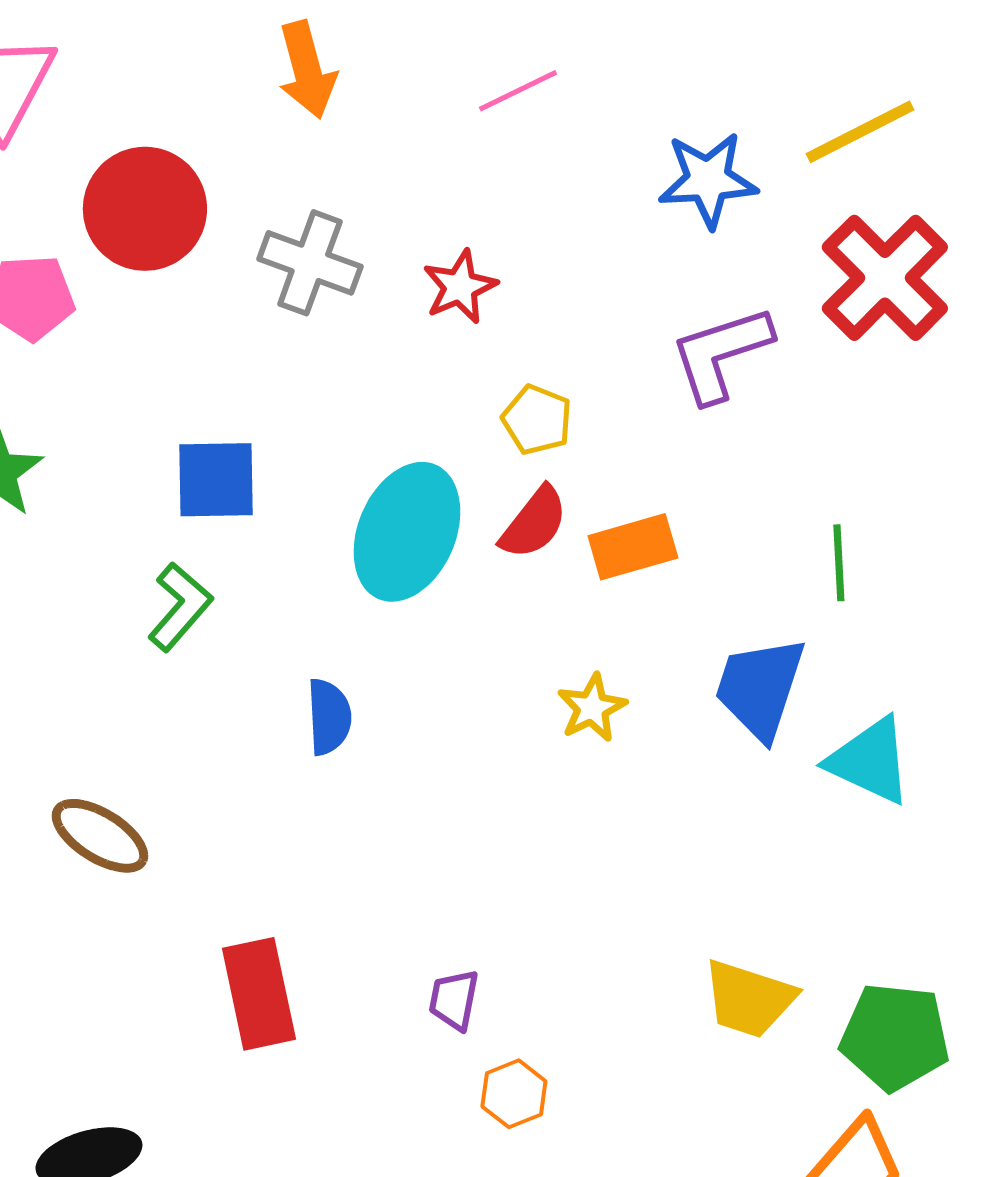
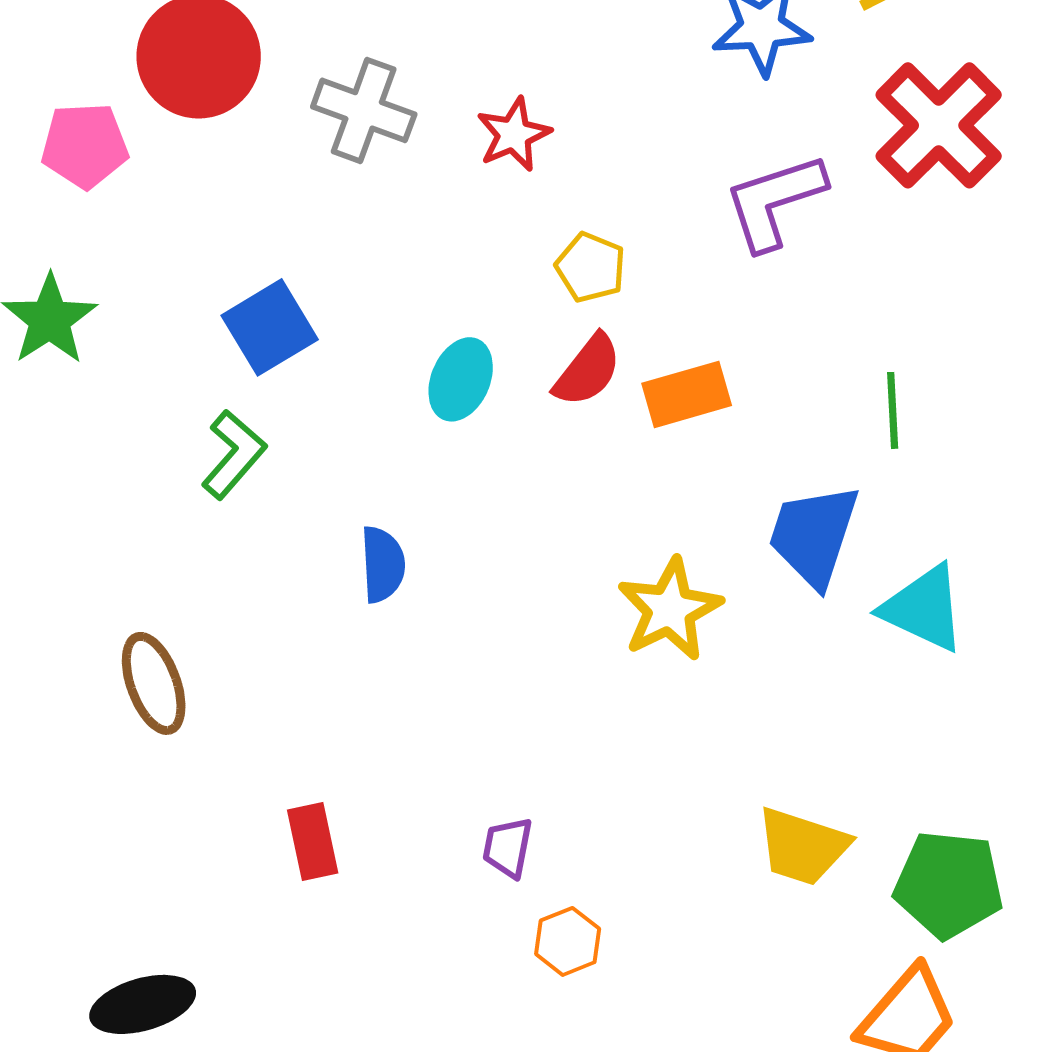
blue square: (216, 480) -> (270, 327), turned -30
cyan ellipse: (407, 532) -> (461, 379), size x0.6
yellow star: (592, 708) -> (670, 609), moved, size x1.5
brown ellipse: (100, 836) -> (154, 683), turned 38
red rectangle: (259, 994) -> (313, 841), size x0.7

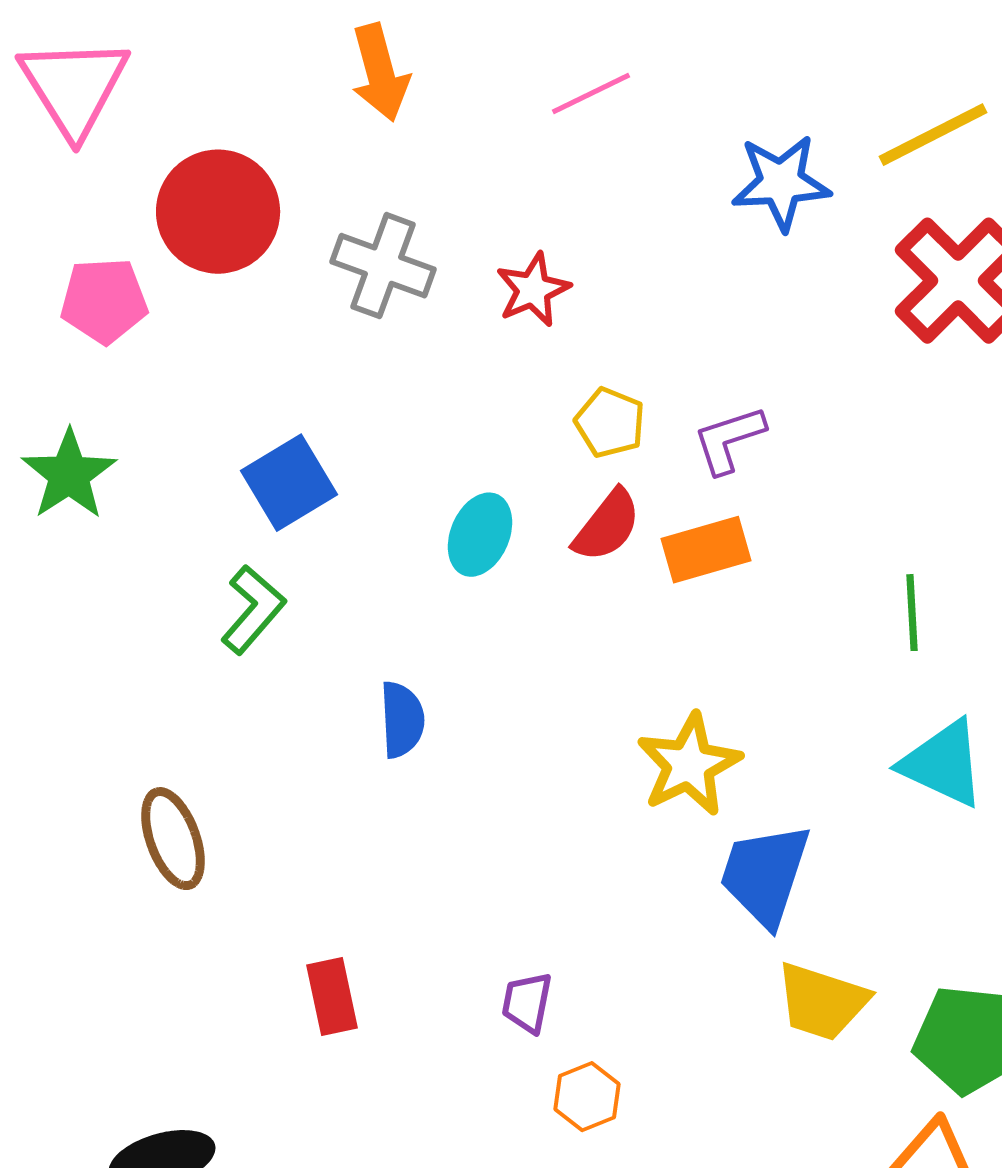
purple L-shape: (775, 201) -> (729, 440), moved, size x0.7
green line: (893, 410) -> (912, 613), moved
blue trapezoid: (814, 535) -> (765, 875), moved

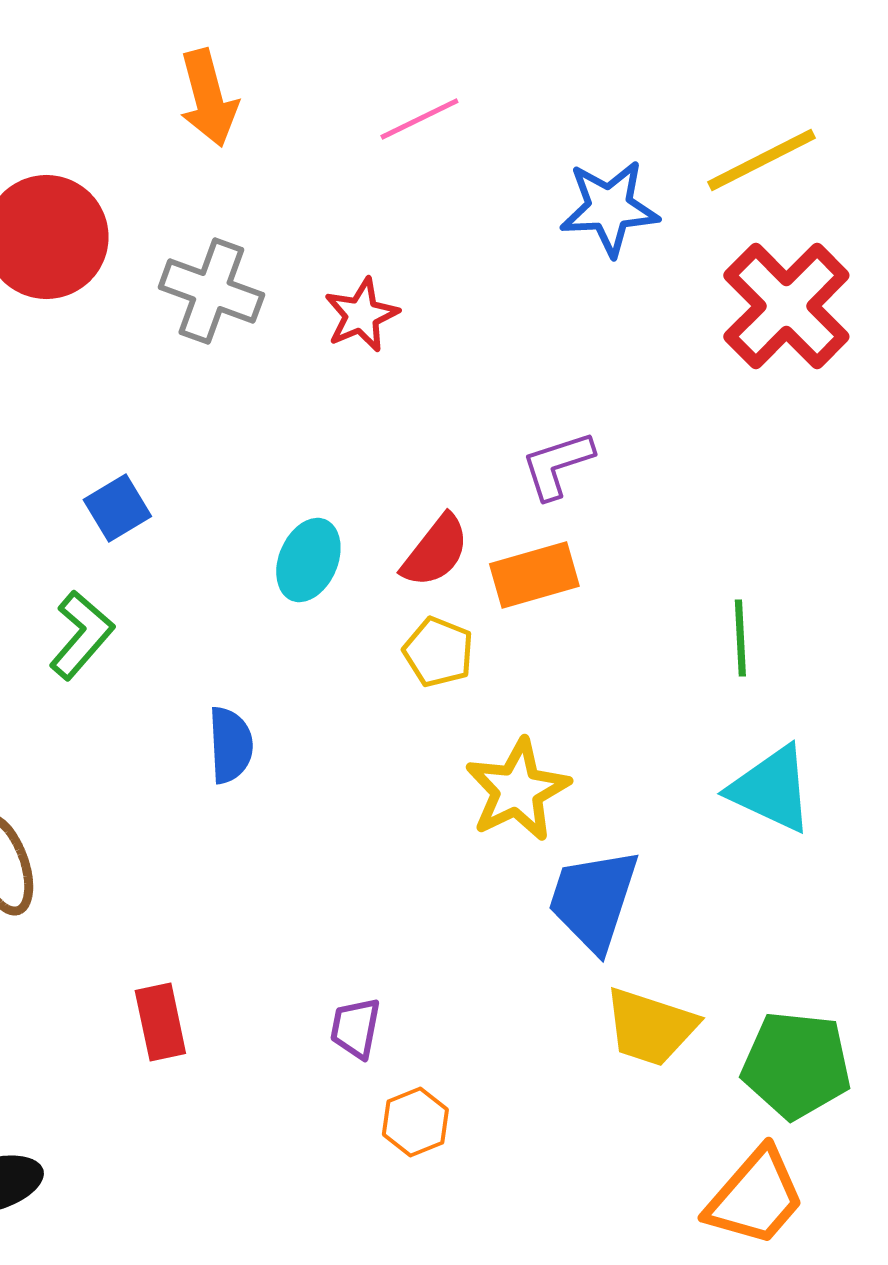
yellow pentagon: (610, 423) -> (438, 652), moved
blue square: (289, 483) -> (117, 508), size x0.7

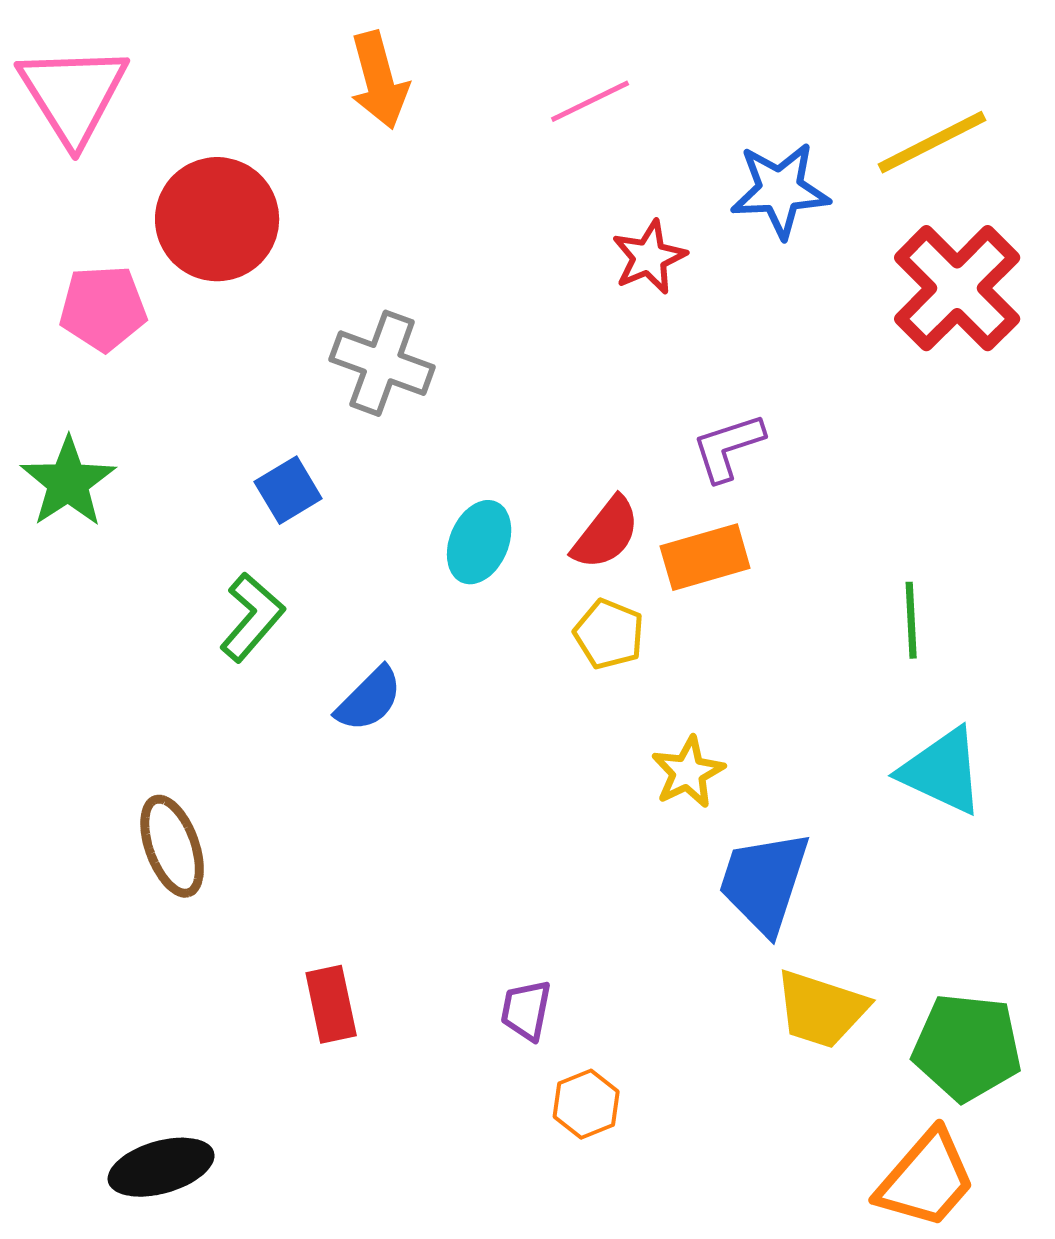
gray cross: (211, 291) -> (382, 363), moved
red star: (361, 315) -> (649, 257), moved
blue semicircle: (230, 745) -> (369, 699), moved, turned 48
yellow star: (517, 790) -> (688, 772), size x0.7

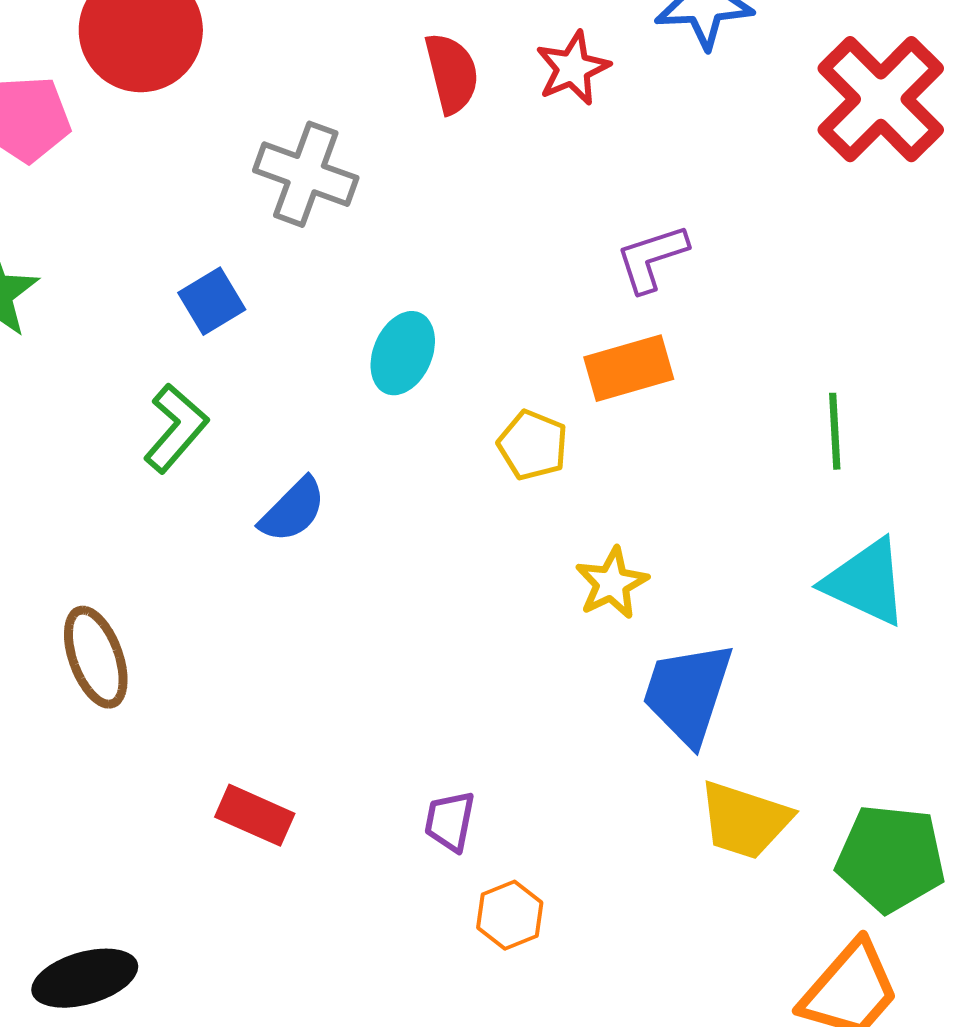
red semicircle: (606, 533) -> (452, 73), moved, turned -52
red rectangle: (331, 1004) -> (255, 815), turned -54

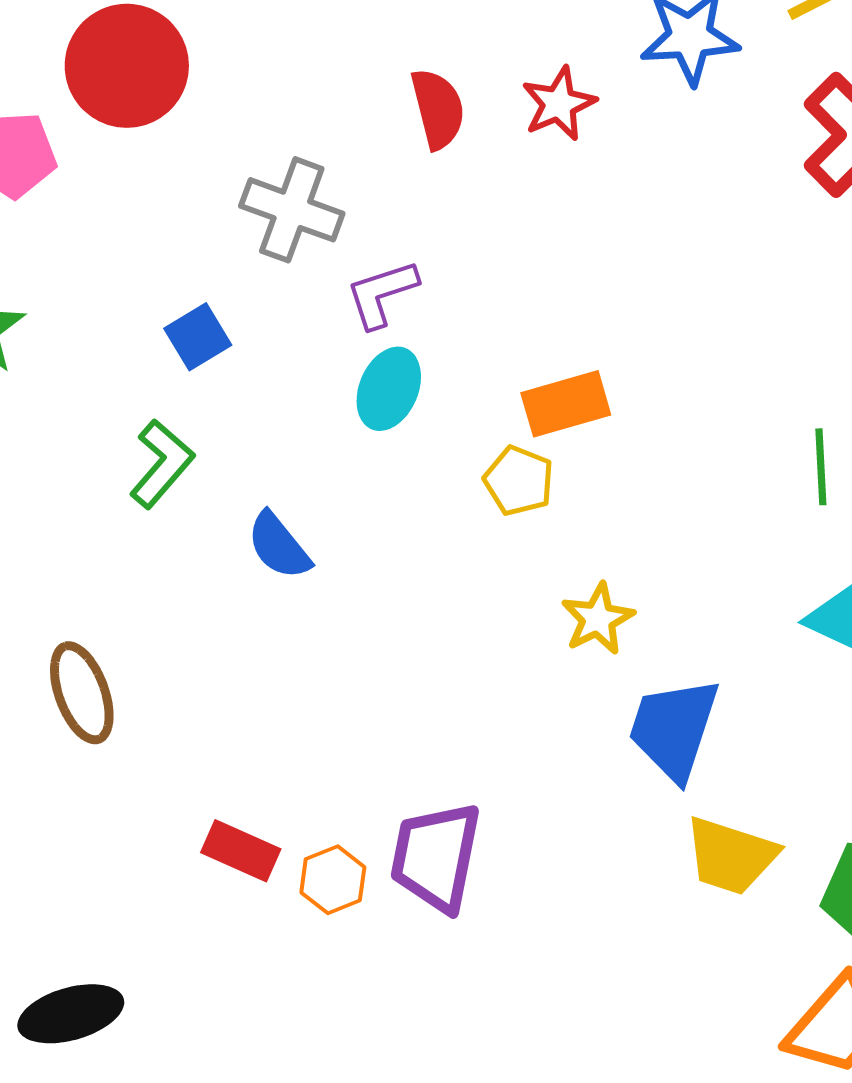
purple L-shape: (652, 258) -> (382, 294), moved
orange rectangle: (629, 368) -> (566, 404), moved
blue semicircle: (293, 510) -> (279, 546), turned 96
purple trapezoid: (450, 821) -> (436, 857), size x1.8
orange hexagon: (510, 915) -> (333, 880), moved

